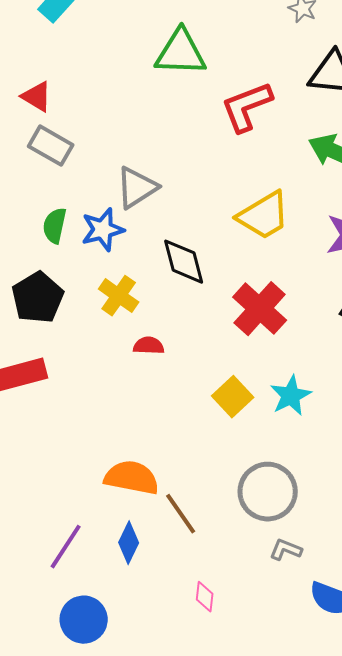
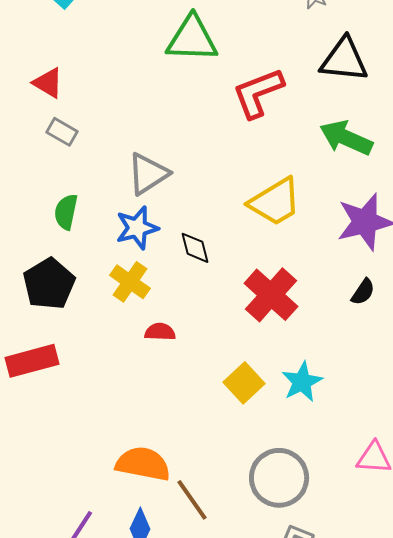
gray rectangle: (51, 146) -> (62, 132), size x0.7
blue star: (103, 230) -> (137, 228), moved
black diamond: (184, 262) -> (195, 248), size x0.7

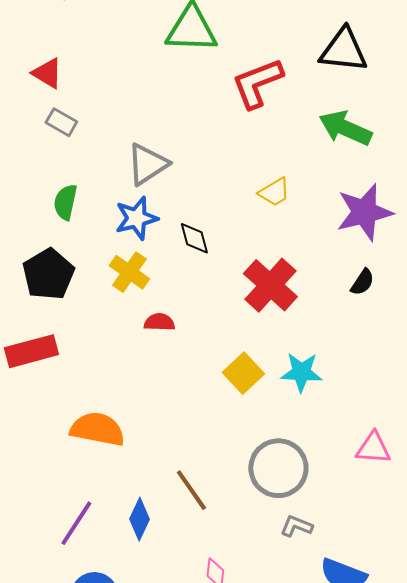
yellow trapezoid: (275, 202) -> (274, 192), size x0.6
cyan star: (302, 382) -> (301, 372), turned 30
orange semicircle: (143, 464) -> (97, 429), moved

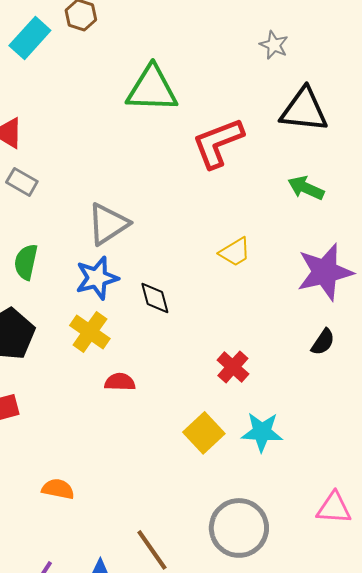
green arrow: (345, 128) -> (306, 188), size x0.7
red cross: (270, 285) -> (233, 367), moved, size x0.6
orange semicircle: (97, 429) -> (58, 489), size x0.6

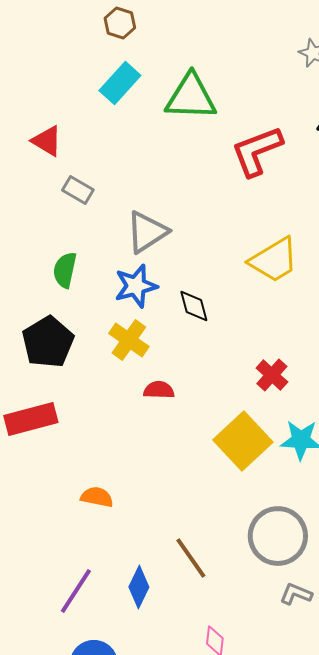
cyan rectangle: (30, 38) -> (120, 83), moved
gray rectangle: (22, 182) -> (78, 190), moved
yellow trapezoid: (235, 252) -> (274, 260), size x1.6
yellow square: (204, 433) -> (243, 441), size x1.4

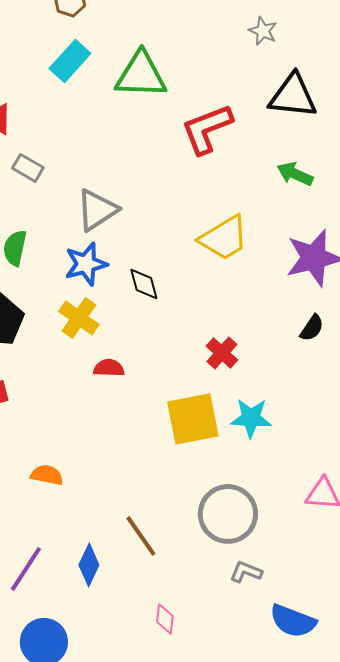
yellow square: (243, 441) -> (193, 419), turned 32

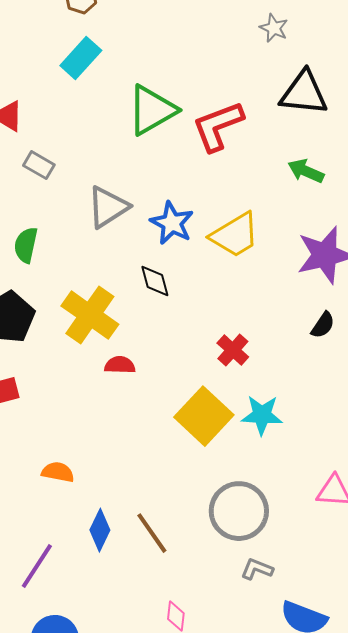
green triangle: (141, 75) -> (152, 110), moved, turned -32
blue star: (86, 264) -> (172, 223), moved, turned -30
yellow cross: (79, 318) -> (90, 315), size x1.4
yellow square: (193, 419) -> (204, 416), turned -36
blue diamond: (89, 565) -> (100, 530), moved

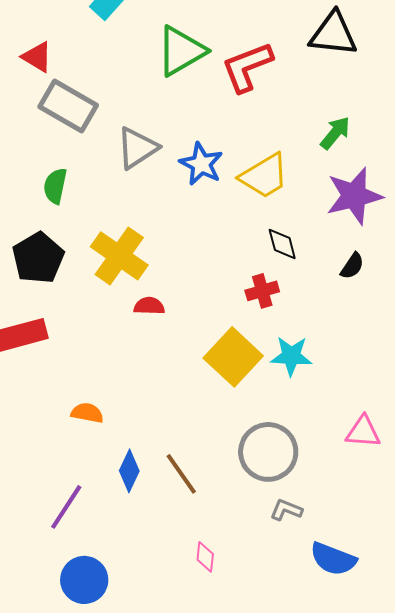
gray rectangle: (39, 165) -> (68, 106), size x1.8
green arrow: (306, 171) -> (335, 133), moved, turned 105
black diamond: (155, 281) -> (282, 244), moved
red cross: (233, 350) -> (262, 291), turned 32

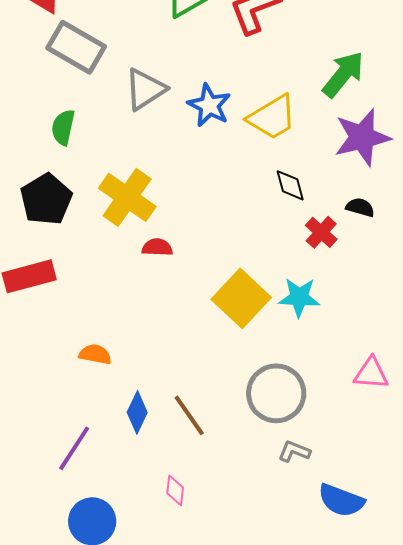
green arrow: (335, 133) -> (343, 74), size x1.4
black semicircle: (352, 266) -> (360, 207), turned -108
red cross: (262, 291) -> (321, 232), moved, turned -32
pink diamond: (205, 557) -> (175, 490), moved

